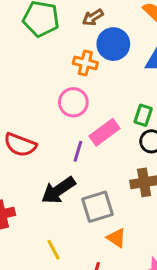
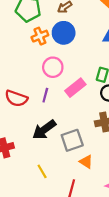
blue circle: (113, 44) -> (64, 33), moved
orange cross: (85, 63) -> (40, 36), moved, turned -35
purple line: (78, 151) -> (45, 95), moved

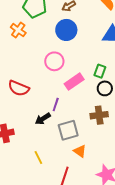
orange cross: (40, 36) -> (18, 30), moved, turned -35
purple line: (45, 95) -> (56, 104), moved
black arrow: (44, 130) -> (43, 119), size x0.7

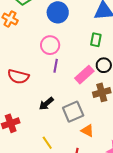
green rectangle: (100, 71) -> (96, 40), moved
pink rectangle: (74, 82) -> (84, 75), moved
purple line: (56, 104) -> (56, 66), moved

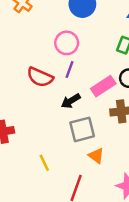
red semicircle: (18, 77) -> (40, 77), moved
black arrow: (46, 104) -> (71, 101), moved

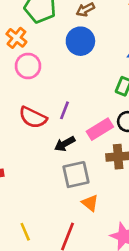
pink circle: (67, 43) -> (28, 66), moved
yellow line: (44, 163) -> (25, 232), moved

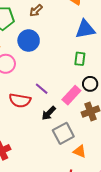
blue circle: (80, 41) -> (29, 41), moved
purple line: (64, 110) -> (42, 89), turned -56

